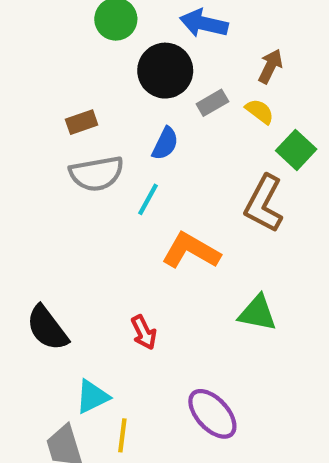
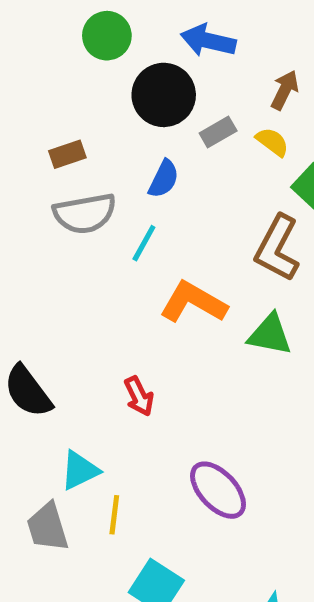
green triangle: (257, 313) -> (270, 334), moved

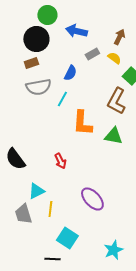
blue arrow: (208, 41) -> (76, 31), moved
black circle: (164, 95) -> (36, 39), moved
orange L-shape: (193, 302) -> (82, 123), turned -116

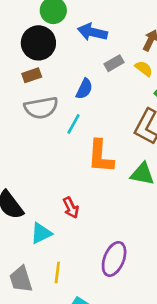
cyan triangle: (36, 191) -> (41, 233), moved
purple ellipse: (92, 199) -> (114, 259), turned 65

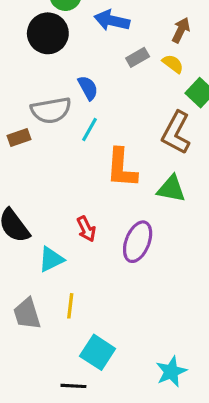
brown rectangle: (32, 75) -> (19, 138), moved
blue semicircle: (84, 89) -> (88, 88), moved, turned -55
purple ellipse: (114, 259) -> (138, 242), moved

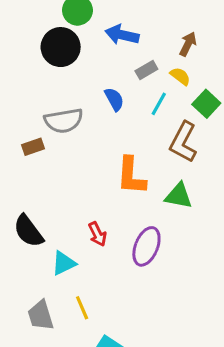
blue semicircle: (88, 88) -> (114, 99), moved
cyan line: (89, 129) -> (159, 104), moved
yellow line: (70, 306) -> (82, 308), turned -30

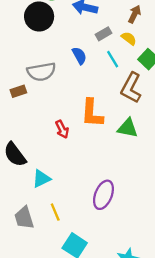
cyan line: (159, 104) -> (113, 59), turned -60
red arrow: (97, 234) -> (62, 129), moved
purple ellipse: (146, 246) -> (103, 195), moved

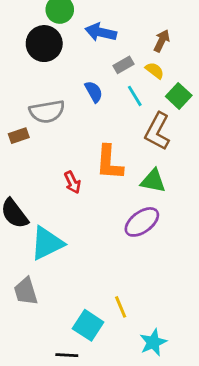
cyan triangle: (41, 179) -> (47, 243), size x1.5
purple ellipse: (103, 195) -> (142, 222), moved, turned 32
yellow line: (55, 212) -> (121, 307), moved

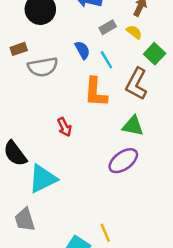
cyan line: (135, 96) -> (106, 60), moved
brown rectangle: (19, 136) -> (19, 49), moved
orange L-shape: (109, 163) -> (96, 92), moved

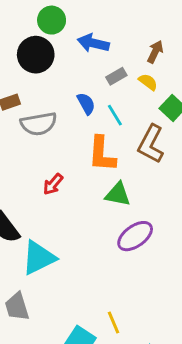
green triangle: (133, 126) -> (118, 194), moved
red arrow: (64, 127) -> (53, 184), moved, turned 66

